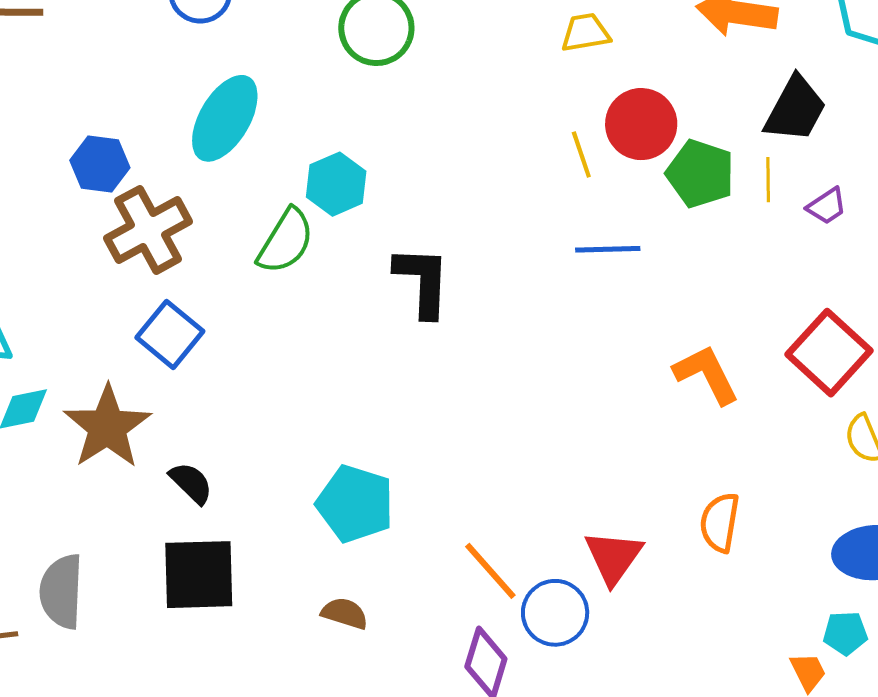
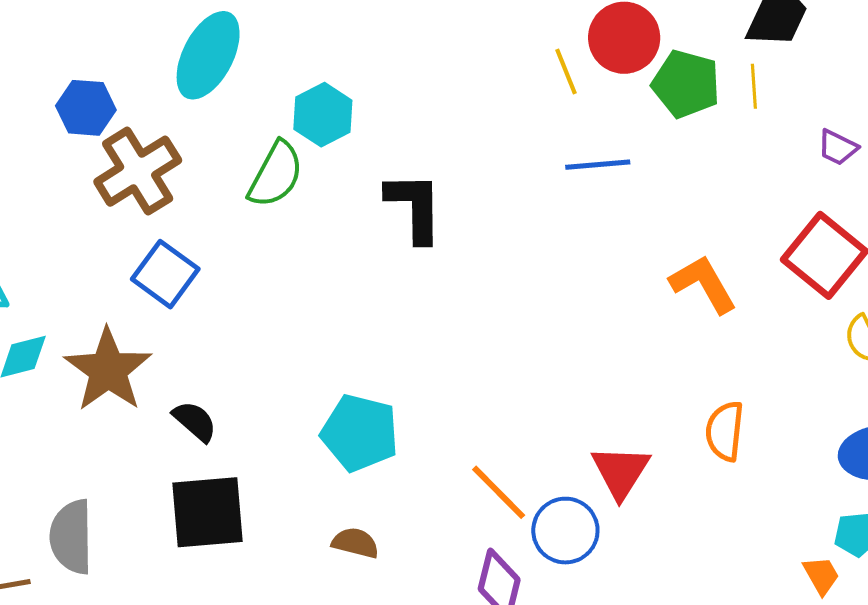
purple trapezoid: (827, 206) -> (838, 147), moved, turned 63

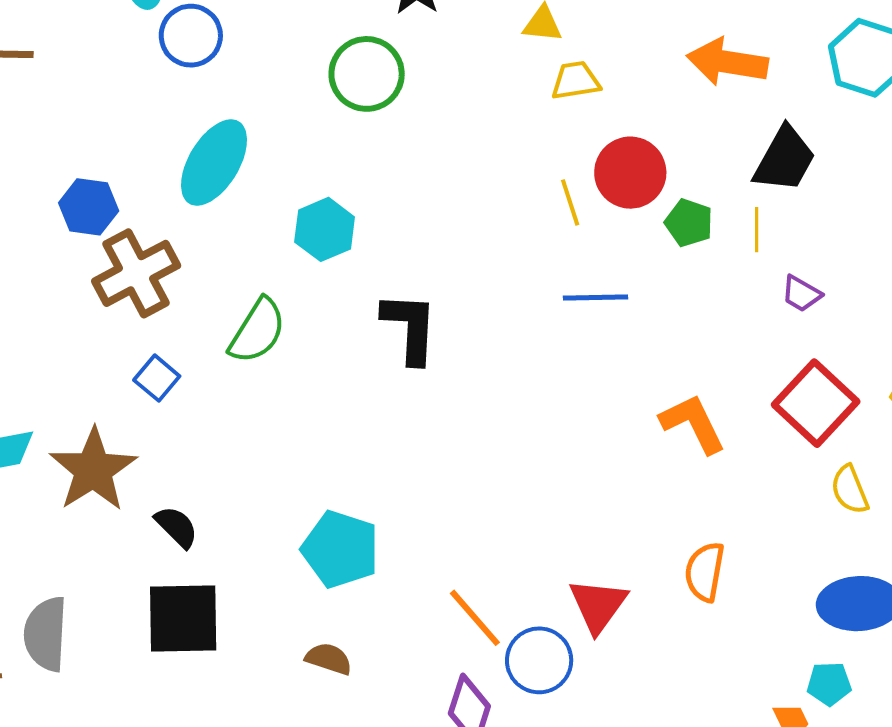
green pentagon: (686, 84) -> (689, 223), size x0.7
purple trapezoid: (838, 147) -> (801, 294), moved
green semicircle: (276, 175) -> (257, 331), moved
blue square: (165, 274) -> (157, 378), size x0.7

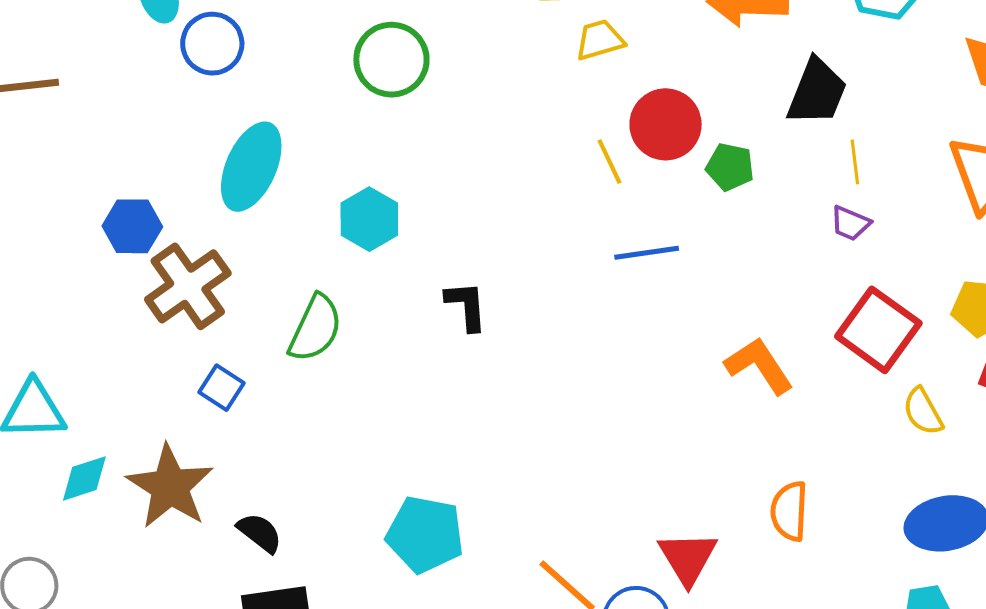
yellow line: (757, 230) -> (855, 162), moved
black L-shape: (410, 328) -> (466, 306), size x0.7

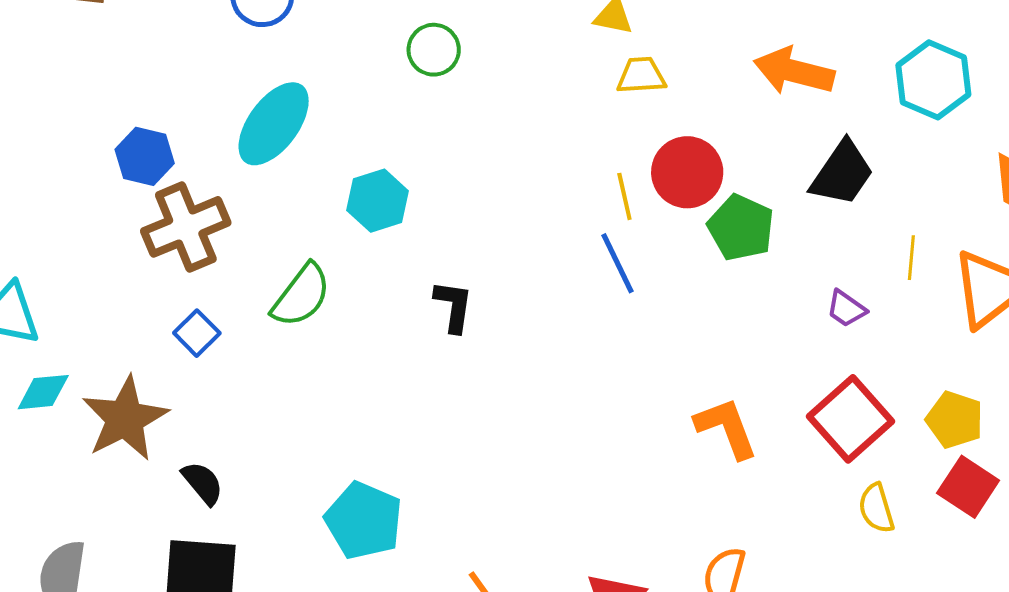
green circle: (391, 60) -> (434, 50), size x0.7
yellow line: (855, 162) -> (911, 258), moved
green pentagon: (730, 167) -> (741, 228), size x1.4
blue line: (647, 253) -> (618, 263), moved, turned 60

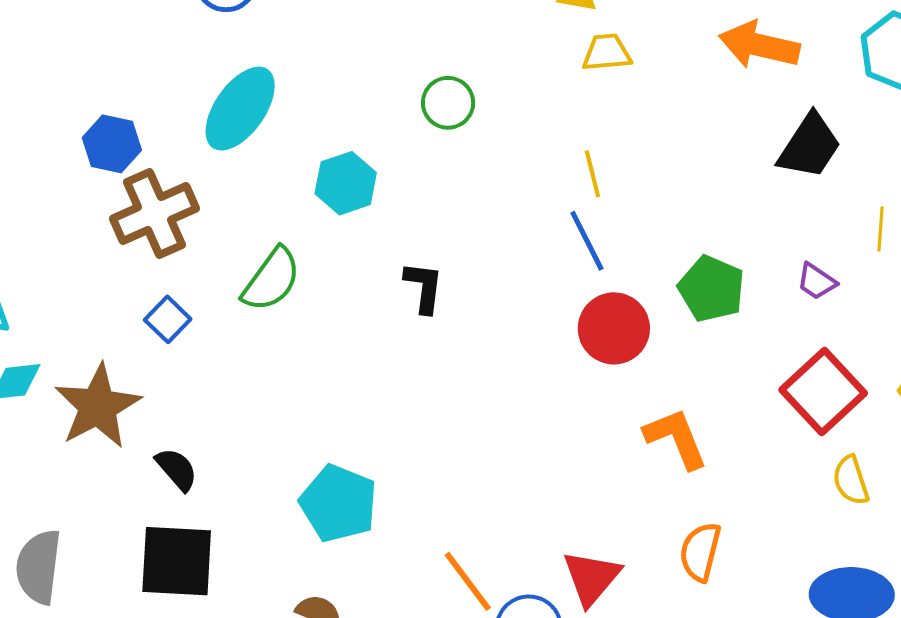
green circle: (434, 50) -> (448, 103), moved
red circle: (687, 172) -> (614, 328), moved
green pentagon: (741, 228) -> (711, 289), moved
orange L-shape: (726, 428) -> (676, 438), moved

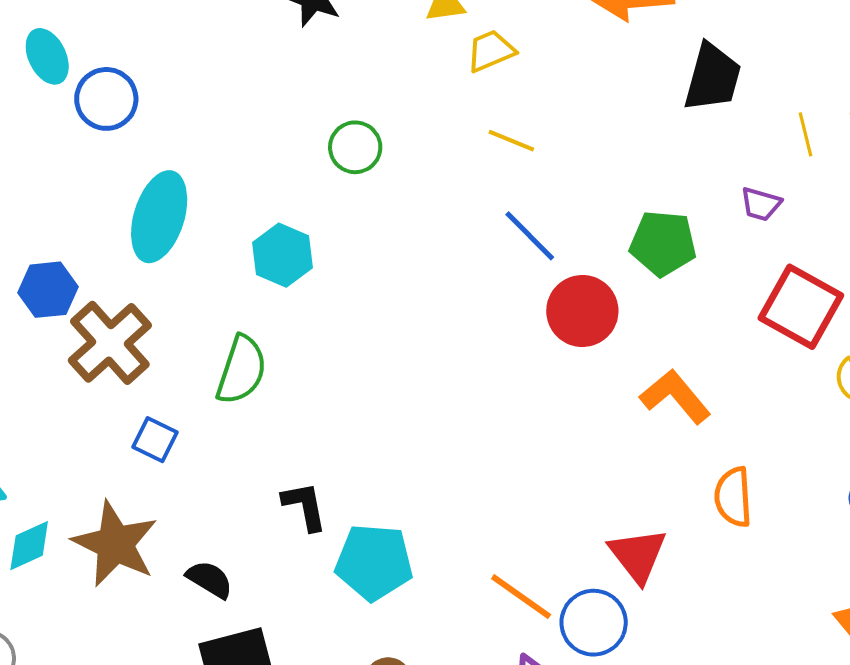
yellow line: (592, 174) -> (511, 141), moved, turned -36
black L-shape: (424, 287) -> (305, 506), moved

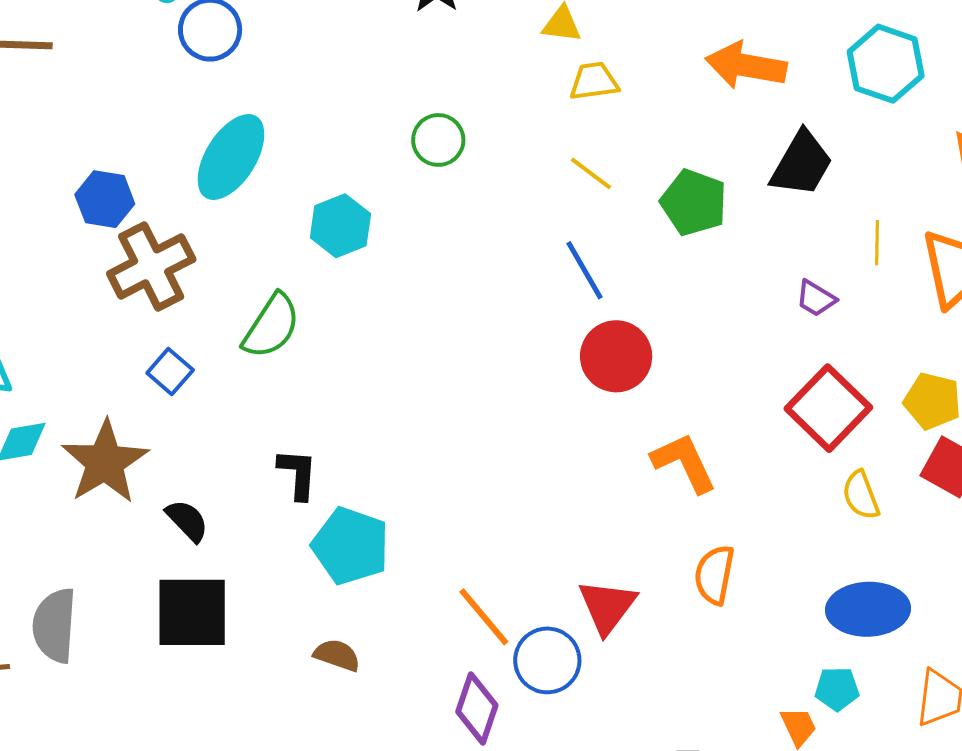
green pentagon: (663, 243) -> (694, 202), moved

